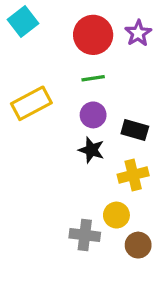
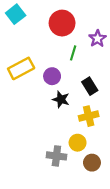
purple star: (138, 33) -> (97, 39), moved
green line: (93, 78) -> (73, 53), moved, turned -64
purple circle: (93, 115) -> (52, 76), moved
black rectangle: (135, 130) -> (90, 86), turned 42

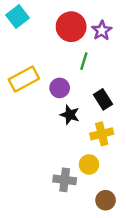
purple star: (97, 39) -> (102, 31), moved
brown circle: (92, 163) -> (106, 200), moved

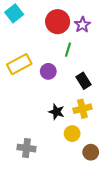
black star: (70, 115) -> (57, 112), moved
gray cross: (65, 180) -> (26, 148), moved
brown circle: (106, 200) -> (91, 152), moved

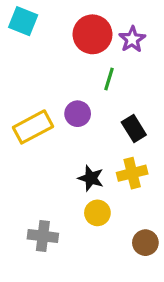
cyan square: (14, 13) -> (23, 21), turned -30
yellow rectangle: (19, 64) -> (33, 127), moved
yellow circle: (72, 134) -> (97, 213), moved

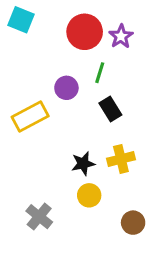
purple circle: (78, 114) -> (66, 88), moved
black rectangle: (134, 129) -> (110, 109), moved
black star: (91, 178) -> (83, 164), turned -30
gray cross: (43, 236) -> (39, 217), turned 32

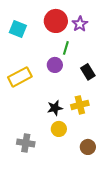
cyan square: (21, 20) -> (18, 29), moved
purple circle: (66, 88) -> (55, 65), moved
black rectangle: (110, 109) -> (88, 72), moved
gray cross: (39, 217) -> (26, 143), turned -30

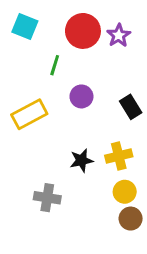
cyan square: (18, 29) -> (25, 26), moved
green line: (66, 48) -> (55, 65), moved
yellow circle: (59, 129) -> (125, 192), moved
gray cross: (26, 143) -> (47, 198), moved

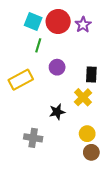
cyan square: (25, 26) -> (33, 22), moved
black rectangle: (131, 107) -> (91, 74), turned 35
yellow cross: (119, 156) -> (83, 97), moved, turned -30

